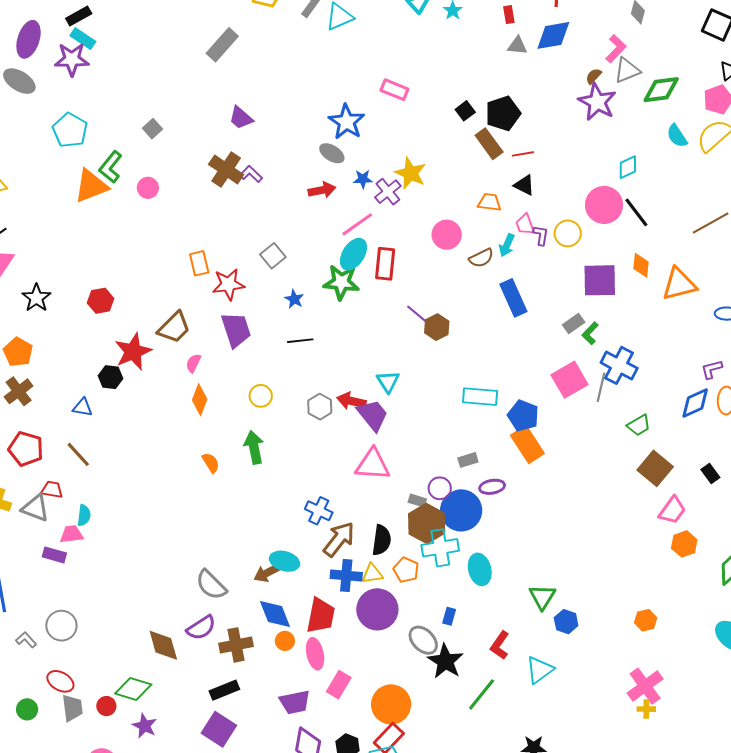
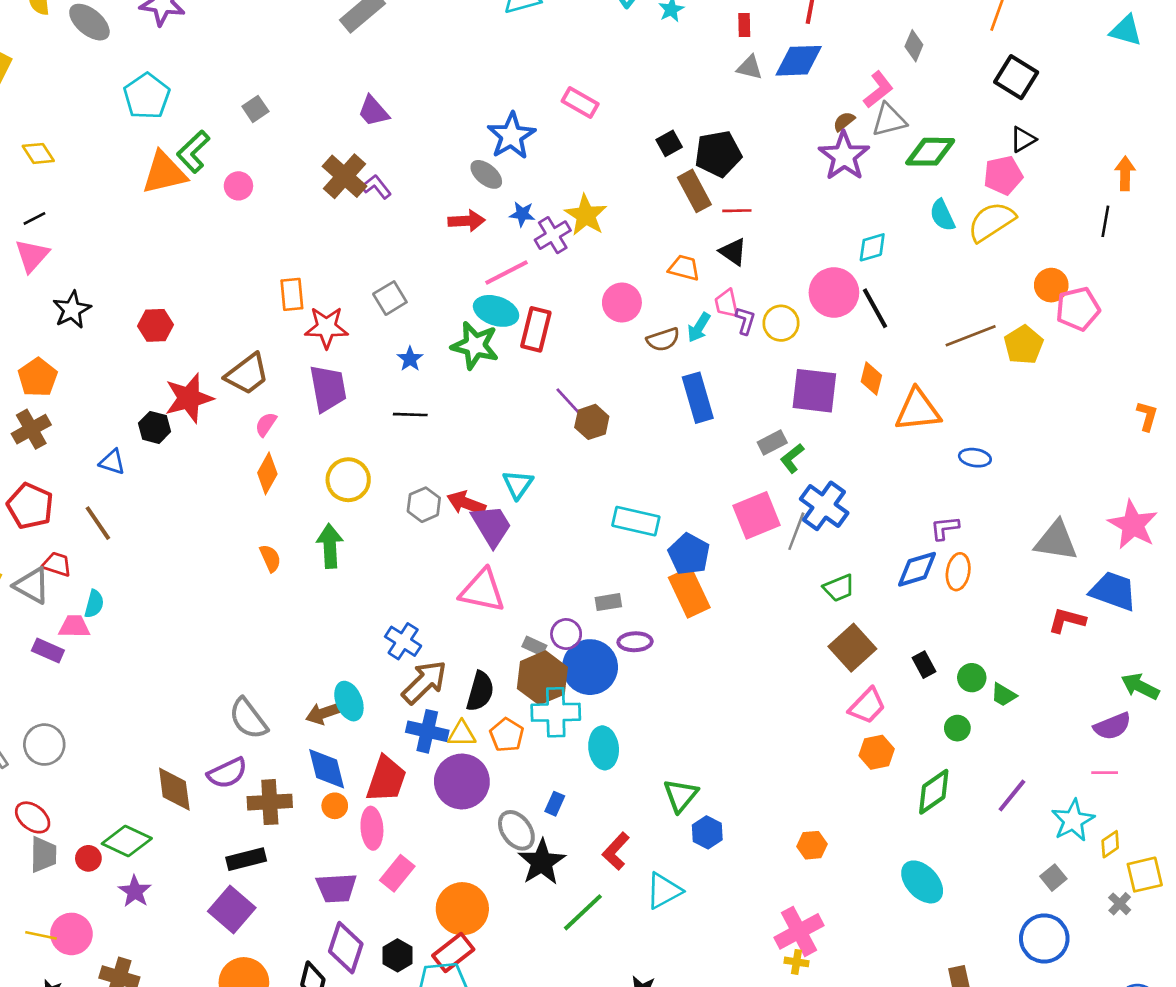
cyan ellipse: (353, 254) -> (496, 311), turned 68
yellow circle: (261, 396) -> (348, 480), size x1.4
cyan ellipse: (285, 561) -> (349, 701), turned 44

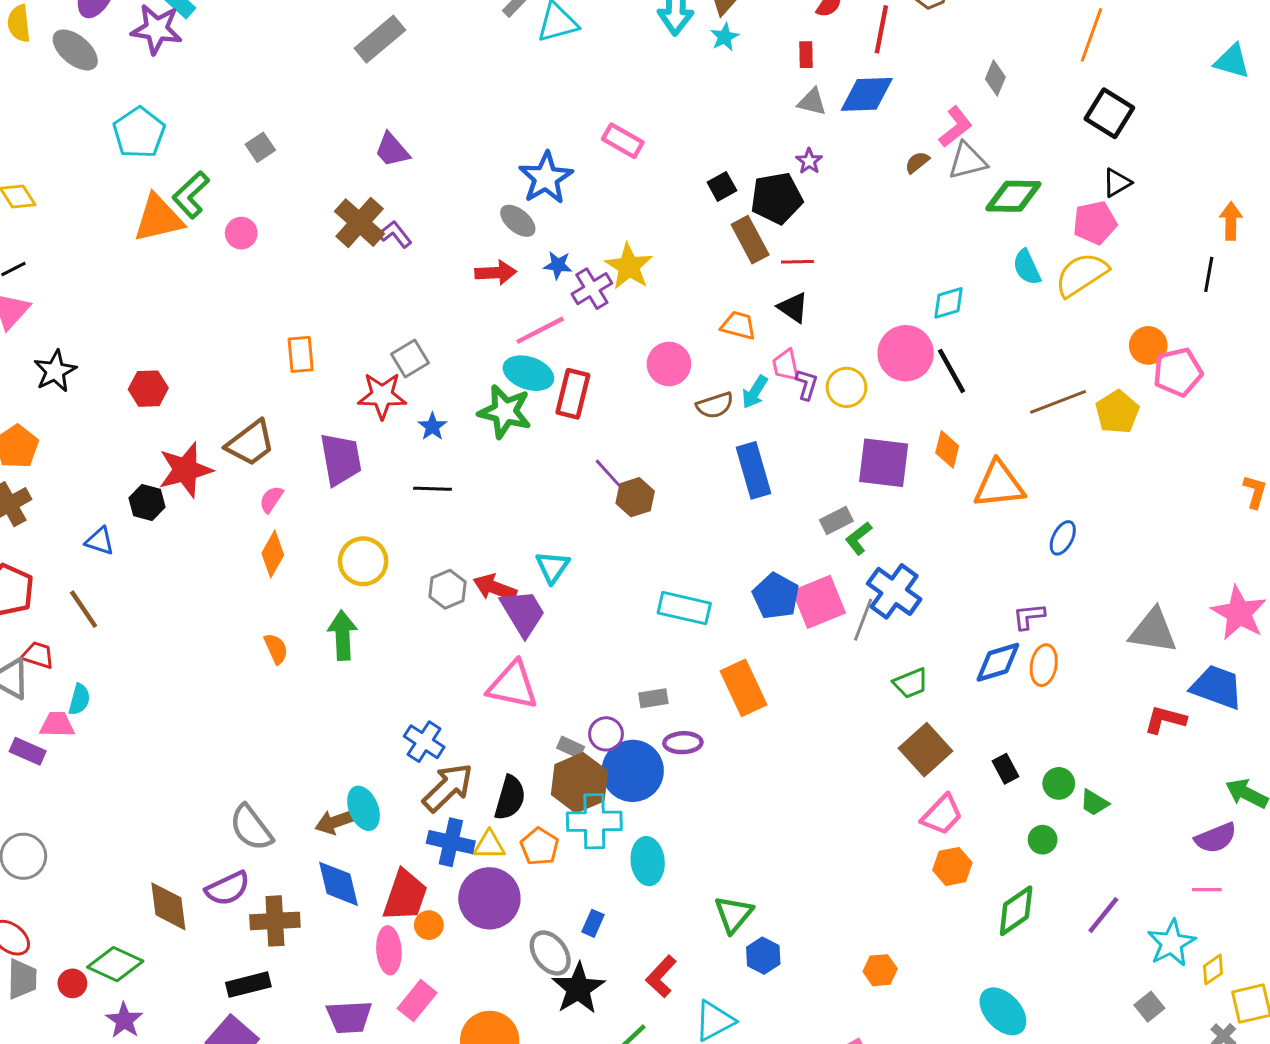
purple star: (844, 156) -> (809, 161), moved, size x0.5
red star: (326, 327) -> (382, 396), moved
blue ellipse: (975, 458) -> (1063, 538), turned -72
blue pentagon: (689, 554) -> (776, 596), moved
orange circle: (335, 806) -> (429, 925), moved

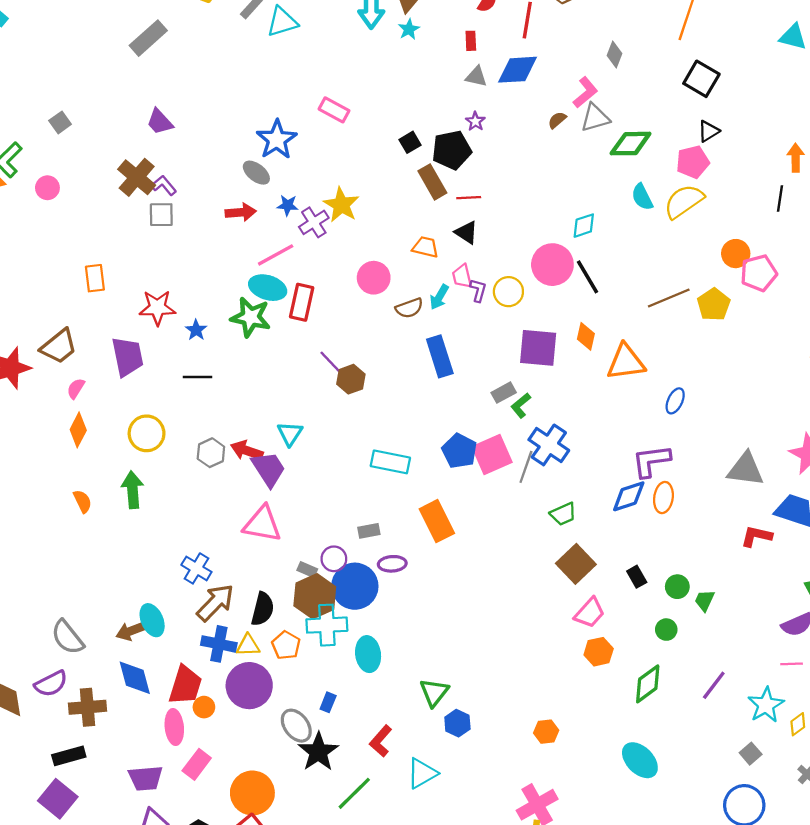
gray square: (410, 359) -> (161, 215), moved, turned 32
purple L-shape: (1029, 616) -> (651, 461), size x1.6
green trapezoid: (1094, 803) -> (705, 600), turned 85

